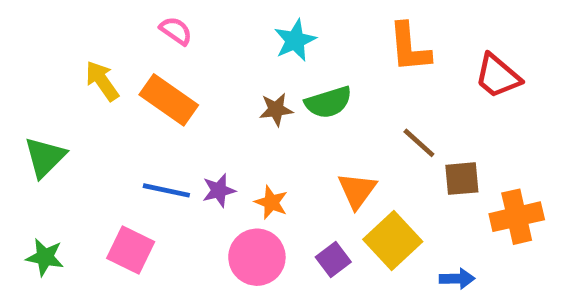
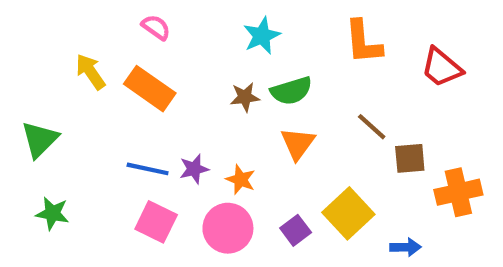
orange triangle: (357, 190) -> (298, 144), moved
pink square: (131, 250) -> (156, 222), moved
green star: (45, 257) -> (52, 213), moved

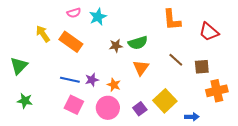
pink semicircle: (156, 27) -> (74, 13), turned 128
cyan star: (262, 36) -> (98, 17), moved
brown square: (410, 158) -> (202, 67), moved

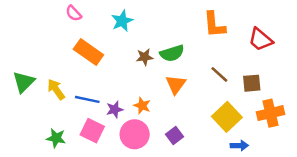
pink semicircle: (74, 13) -> (74, 13), moved, turned 64
yellow arrow: (43, 34) -> (56, 89), moved
purple star: (92, 80) -> (115, 109), moved
green star: (25, 101) -> (56, 138), moved
yellow square: (165, 101) -> (227, 117), moved

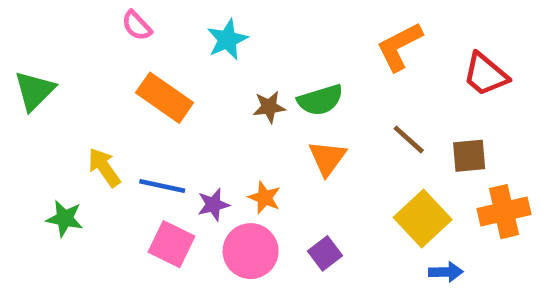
orange L-shape: (214, 25) -> (399, 46), turned 68
green triangle: (24, 82) -> (34, 91), moved
green star: (56, 138) -> (65, 219), moved

